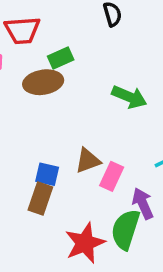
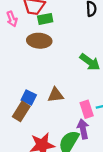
green rectangle: (61, 58) -> (45, 19), moved
pink rectangle: (112, 176) -> (87, 109), moved, turned -56

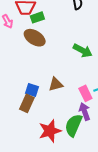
brown ellipse: (39, 41) -> (35, 38), turned 35

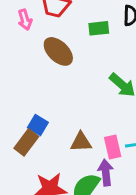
green rectangle: (37, 17) -> (99, 28), moved
brown triangle: (56, 84) -> (81, 142), moved

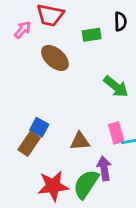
pink arrow: (25, 20) -> (23, 30), turned -120
pink rectangle: (113, 147) -> (116, 133), moved

